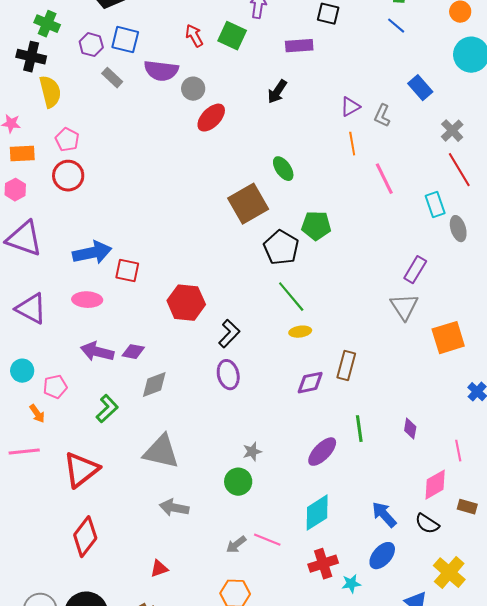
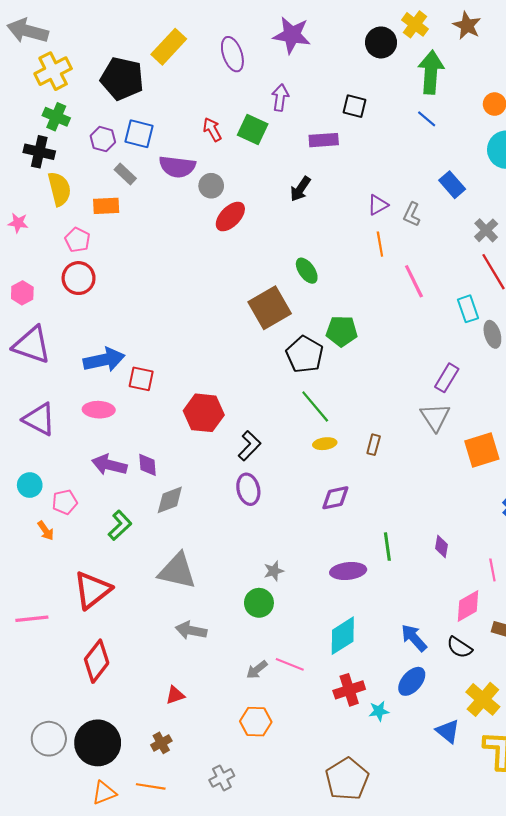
orange rectangle: (22, 154) -> (106, 206), moved
purple diamond: (133, 352) -> (148, 465), turned 75
brown rectangle: (346, 366) -> (374, 445), moved, size x0.7
pink line: (24, 452) -> (32, 619), moved
purple ellipse: (322, 452) -> (348, 571), turned 40

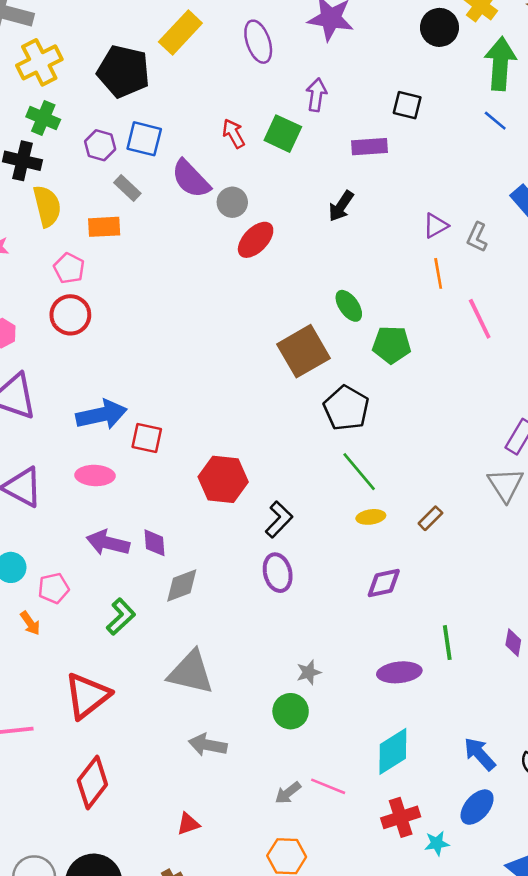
purple semicircle: (177, 167) -> (191, 179), turned 39
green pentagon: (342, 331) -> (392, 345), moved
brown rectangle: (374, 445) -> (430, 518), turned 30

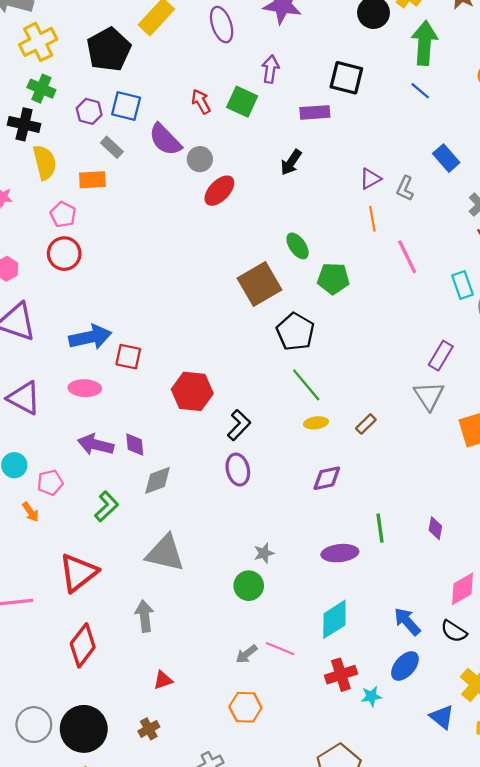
black pentagon: (123, 71) -> (109, 50), turned 30
black square: (407, 105) -> (346, 78), size x1.4
gray arrow: (208, 745) -> (145, 616), moved, turned 72

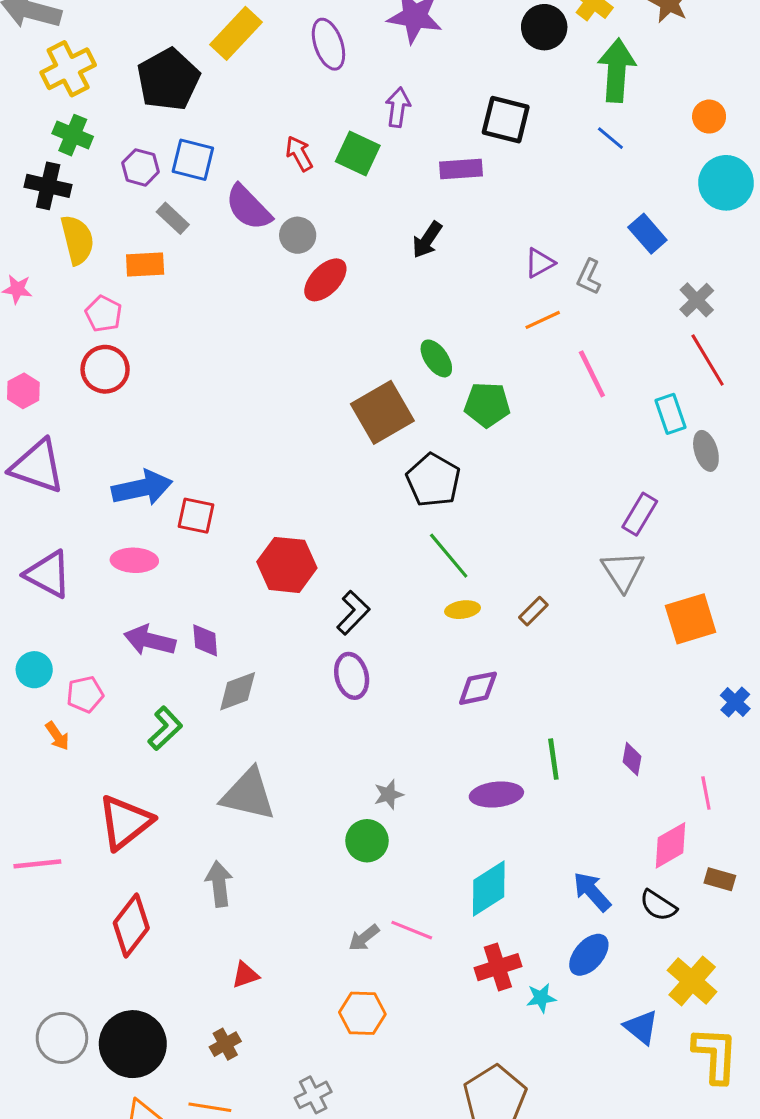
orange line: (372, 219) -> (543, 320), turned 75

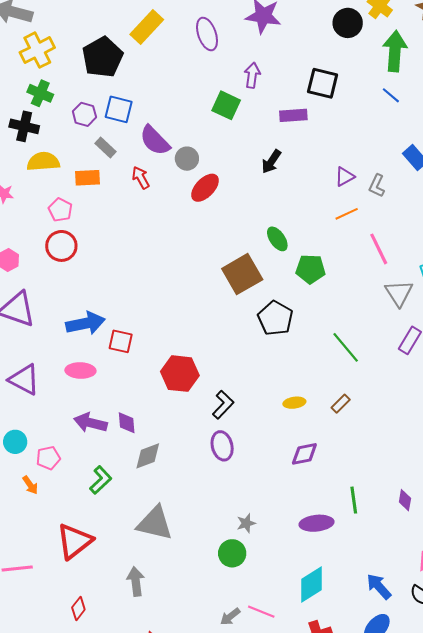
red arrow: (299, 154) -> (141, 178), moved
yellow semicircle: (77, 240) -> (43, 162), turned -80
green line: (449, 556) -> (346, 347), moved
gray triangle: (623, 571) -> (399, 293), moved
red diamond: (131, 925) -> (78, 609), size x0.6

